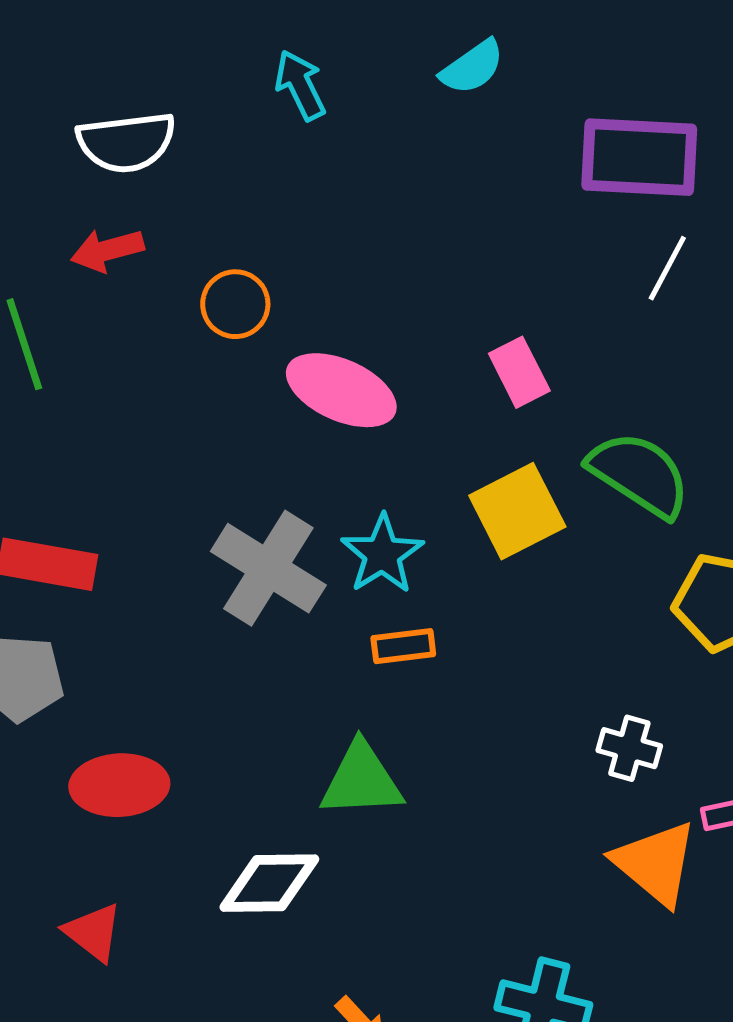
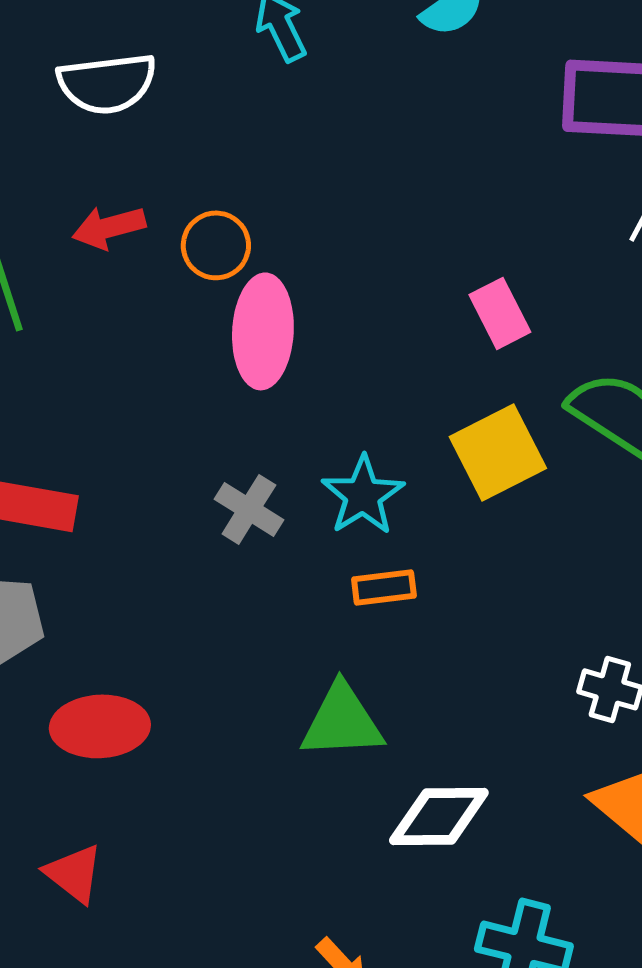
red arrow: (107, 250) -> (109, 227), moved
pink ellipse: (341, 390) -> (263, 331), moved, turned 69
gray cross: (268, 568) -> (249, 509), size x0.6
white diamond: (269, 883) -> (439, 816), moved

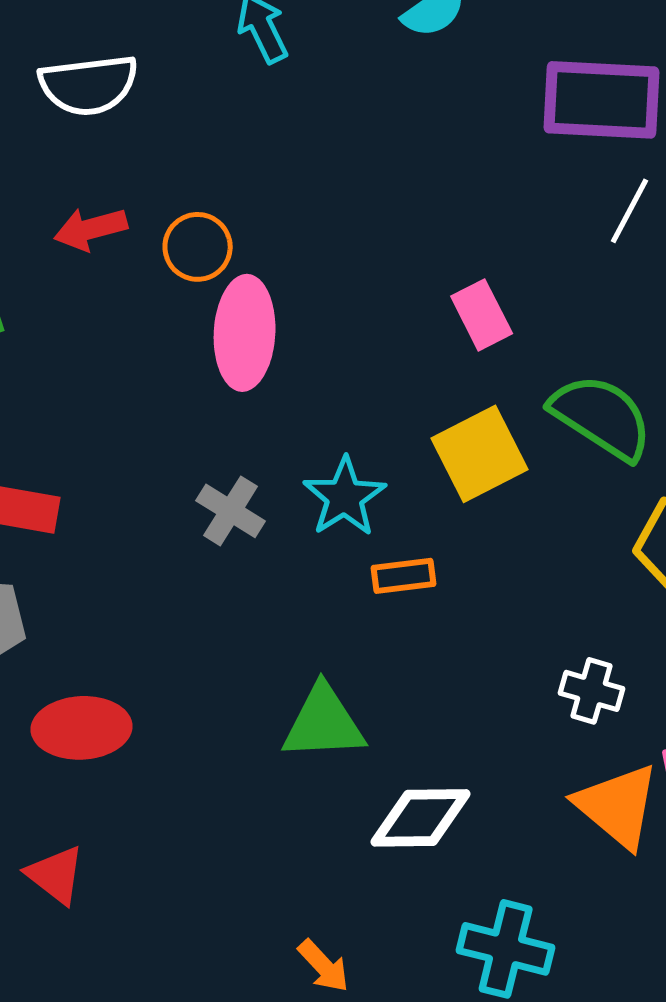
orange rectangle: (384, 587) -> (404, 576), moved

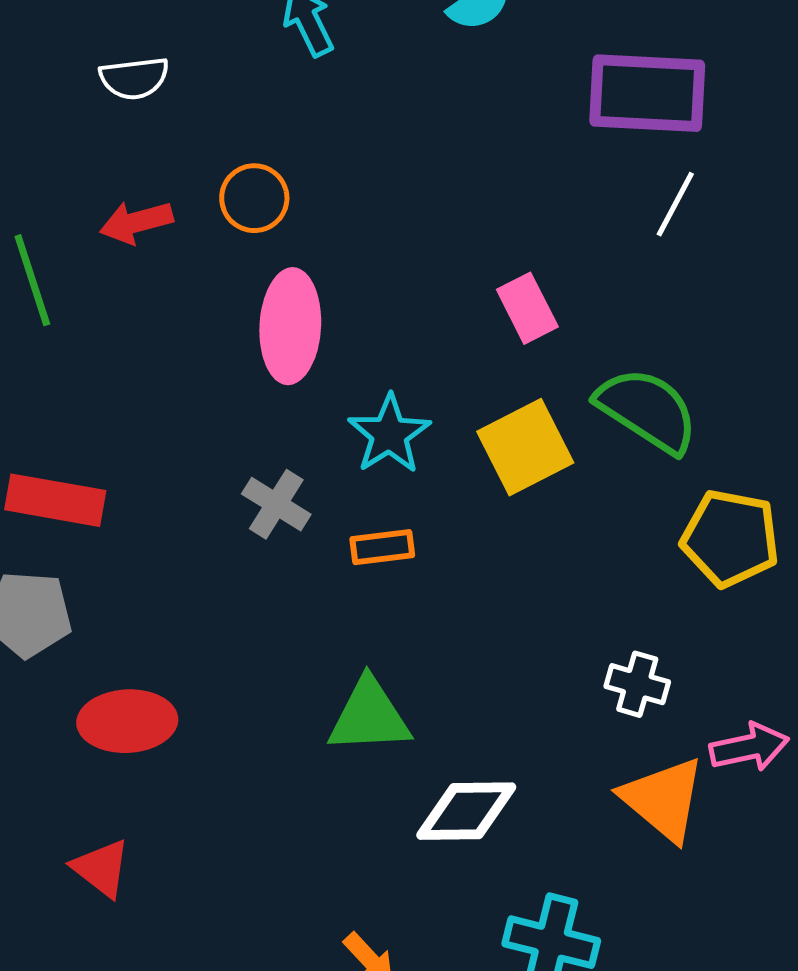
white semicircle: (89, 85) -> (134, 78), size x0.7
orange circle: (198, 247) -> (254, 198), moved
cyan star: (345, 497) -> (389, 434), moved
orange rectangle: (404, 576) -> (382, 547), moved

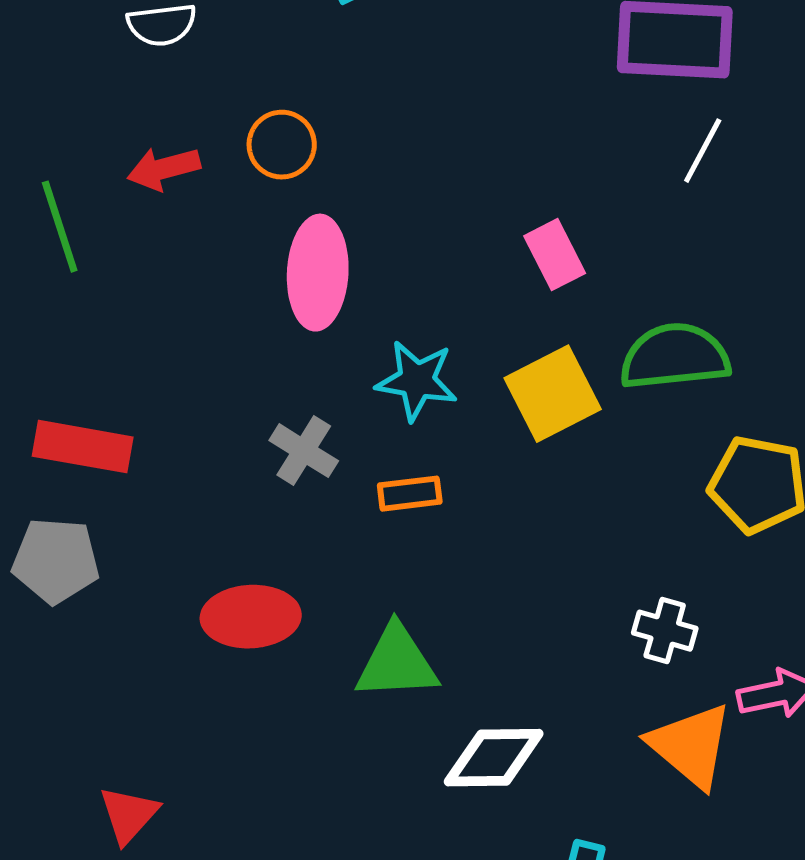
green semicircle: (647, 410) -> (675, 357), turned -39
cyan star: (389, 434) -> (417, 381), turned -30
red ellipse: (127, 721) -> (251, 617), moved
red triangle: (101, 868) -> (129, 815), turned 34

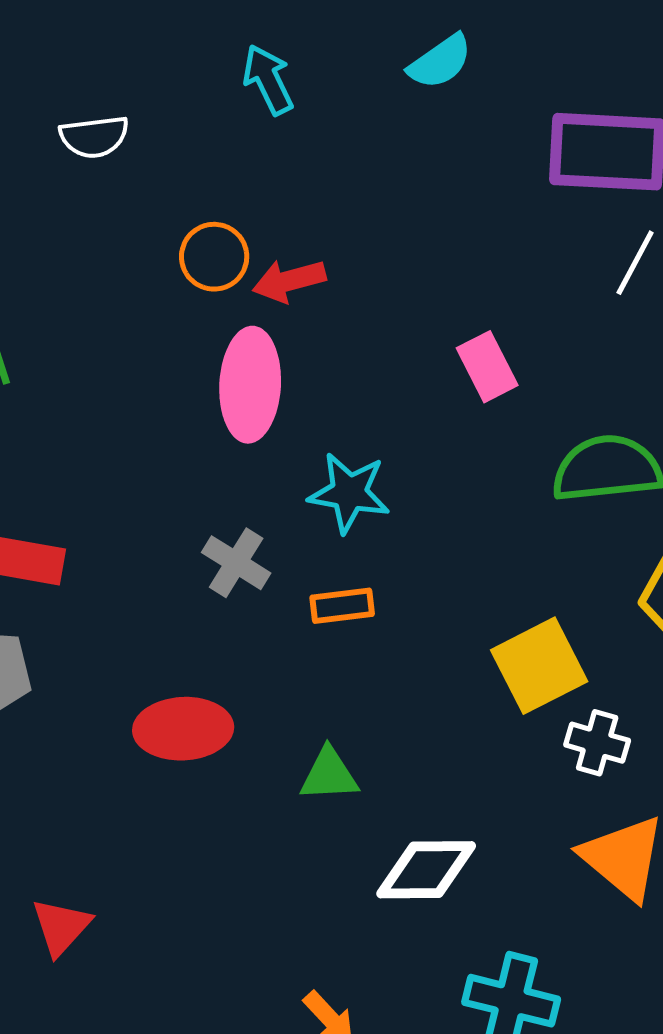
red arrow: (164, 169) -> (289, 281), moved
yellow square: (553, 394) -> (539, 666), moved
green triangle: (397, 663) -> (329, 775), size x0.7

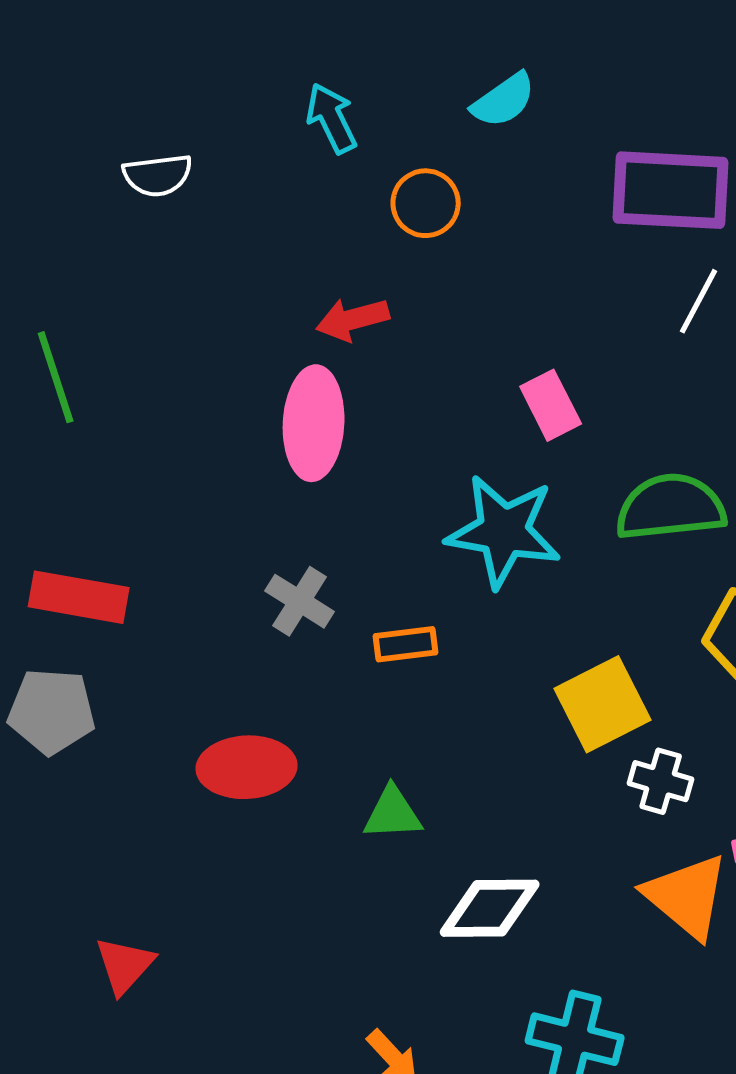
orange circle: (214, 257) -> (426, 203), moved
cyan star: (349, 493) -> (504, 531), moved, size x1.4

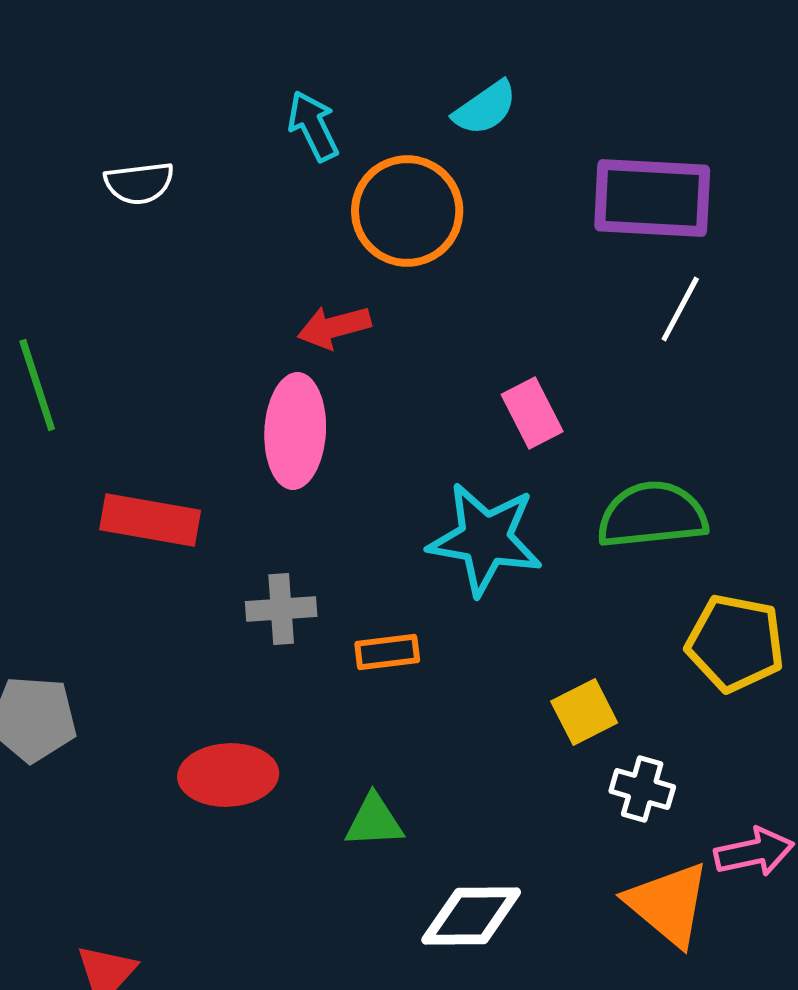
orange circle: (426, 203) -> (407, 211), size x1.6
red rectangle: (79, 597) -> (150, 520), moved
gray cross: (300, 601) -> (281, 609), turned -36
yellow square: (603, 704) -> (584, 712), size x0.7

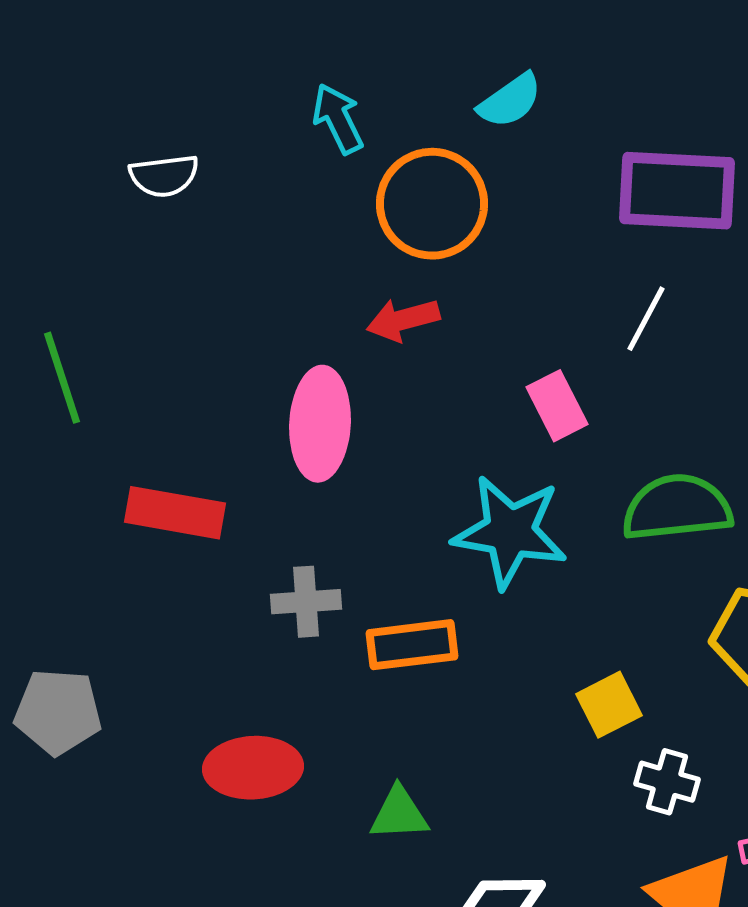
white line: (680, 309) -> (646, 319), moved
red arrow: (334, 327) -> (403, 320), moved
orange rectangle: (387, 652) -> (412, 645), size x1.4

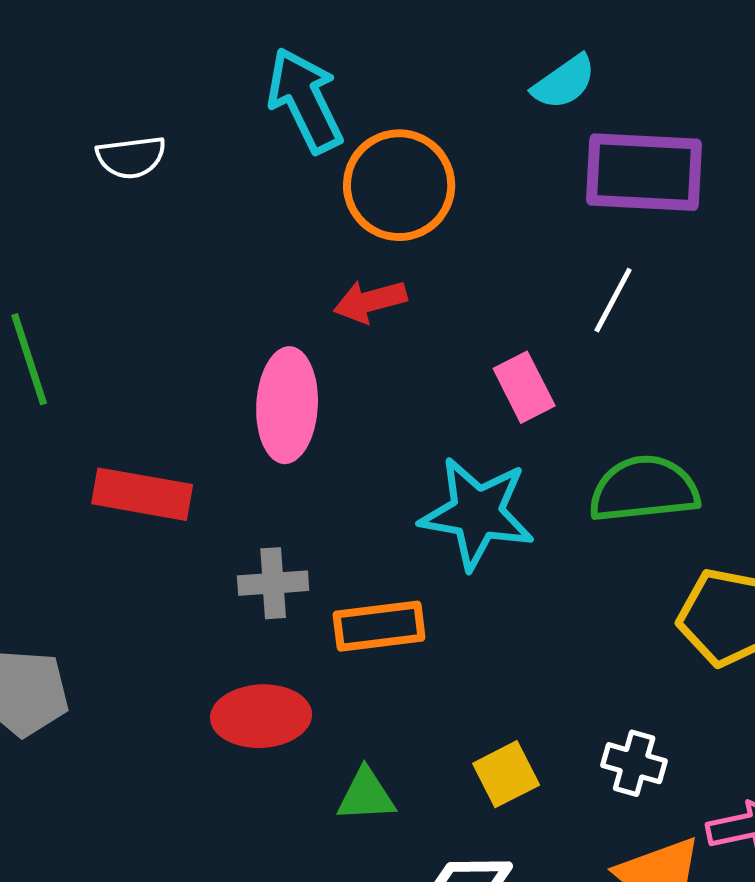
cyan semicircle: (510, 101) -> (564, 82), moved
cyan arrow: (338, 119) -> (305, 100), size x1.5
yellow square: (609, 705) -> (506, 774), moved
red ellipse: (253, 768) -> (261, 716), moved

